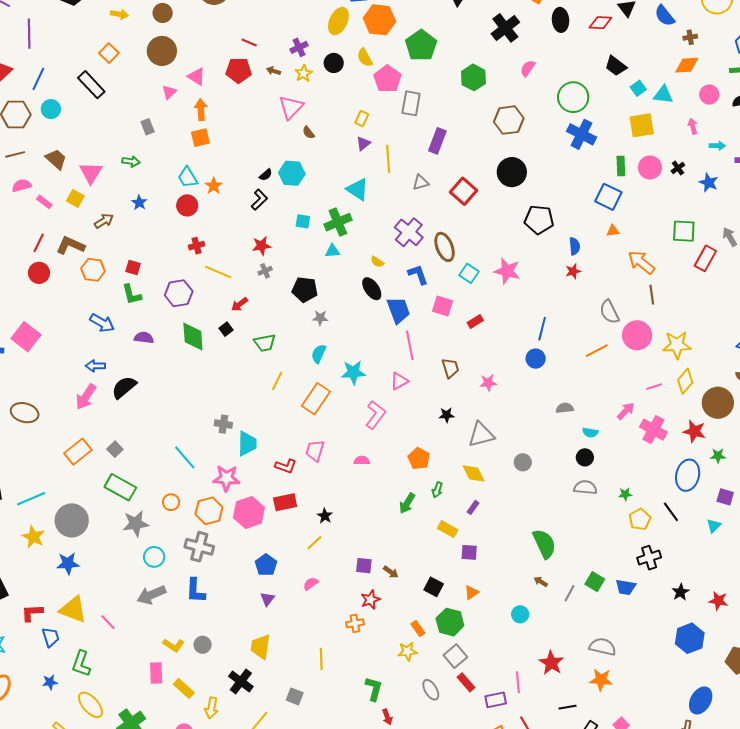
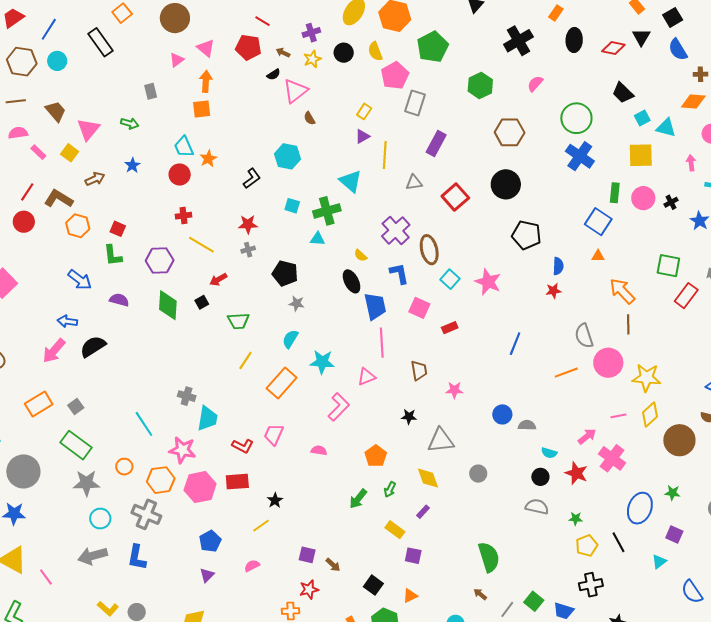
black semicircle: (266, 175) -> (274, 74), moved
blue circle: (536, 359) -> (502, 414), moved
red star: (694, 431) -> (576, 473), moved

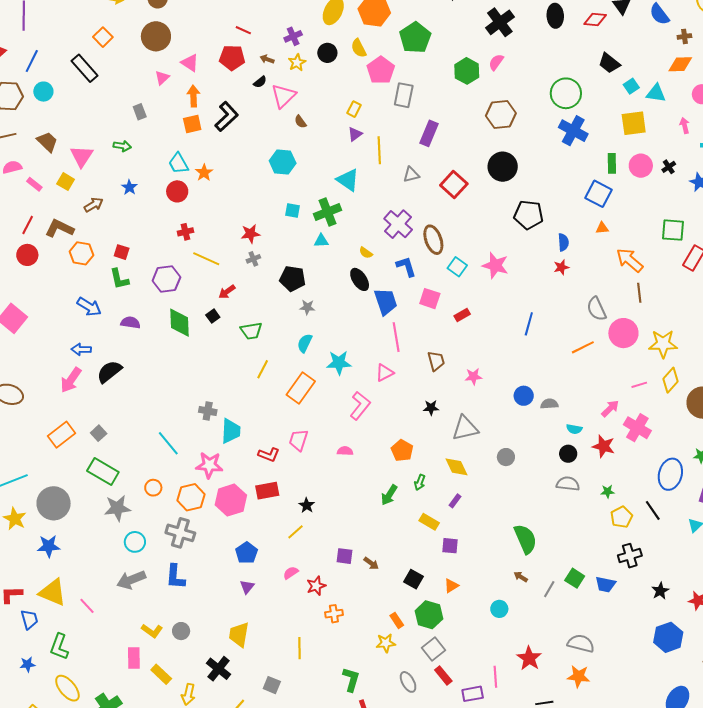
pink semicircle: (535, 84) -> (496, 62), moved
black L-shape: (252, 178) -> (227, 117), moved, size x1.4
red star: (309, 590) -> (316, 586), moved

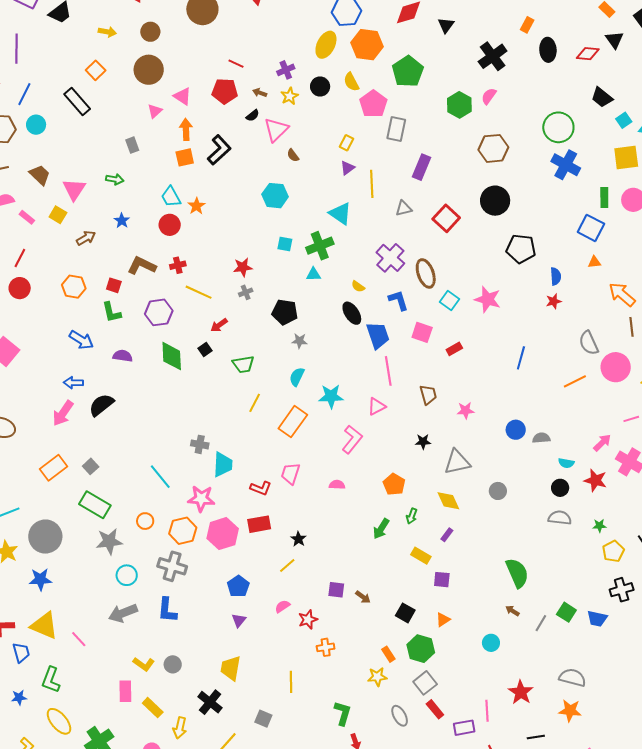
brown L-shape: (60, 228) -> (142, 266), moved

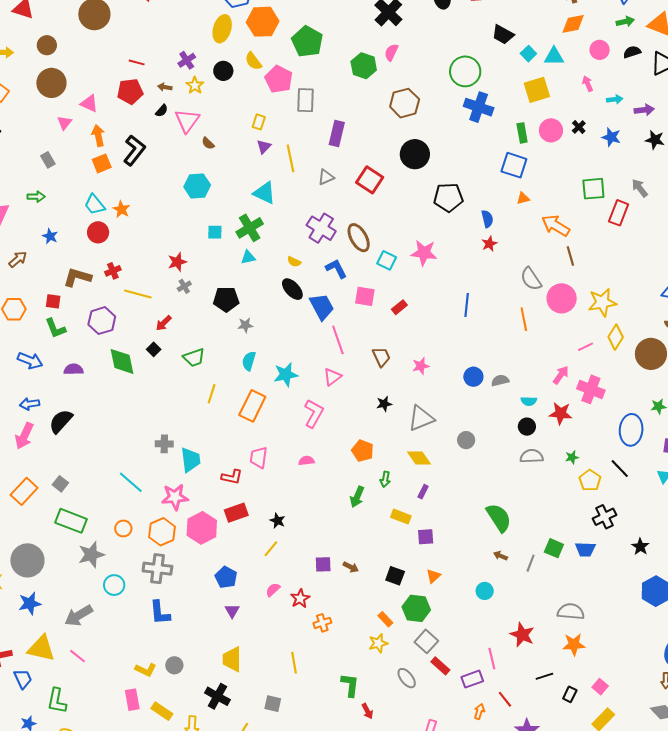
orange line: (575, 381) -> (524, 319), turned -65
gray arrow: (123, 613) -> (79, 616), moved

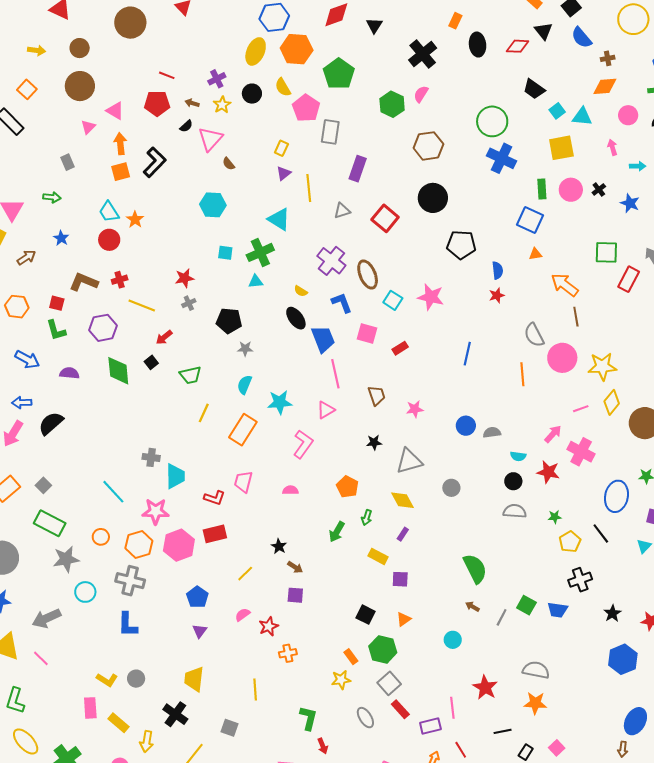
black star: (278, 521) -> (279, 546), moved
brown arrow: (351, 567) -> (295, 567), moved

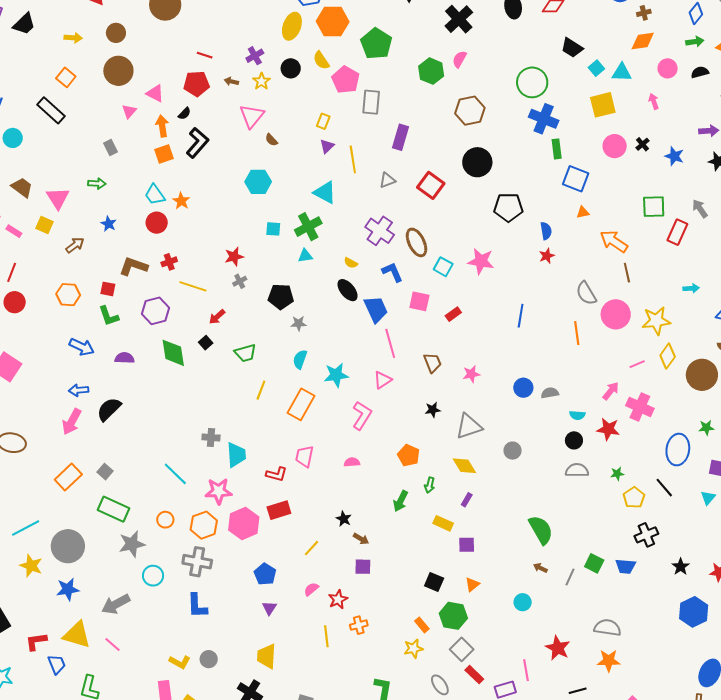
black semicircle: (186, 126) -> (184, 114), moved
cyan arrow: (638, 166) -> (691, 288), moved
green rectangle: (542, 189) -> (557, 149), moved
yellow line: (255, 690) -> (326, 636), moved

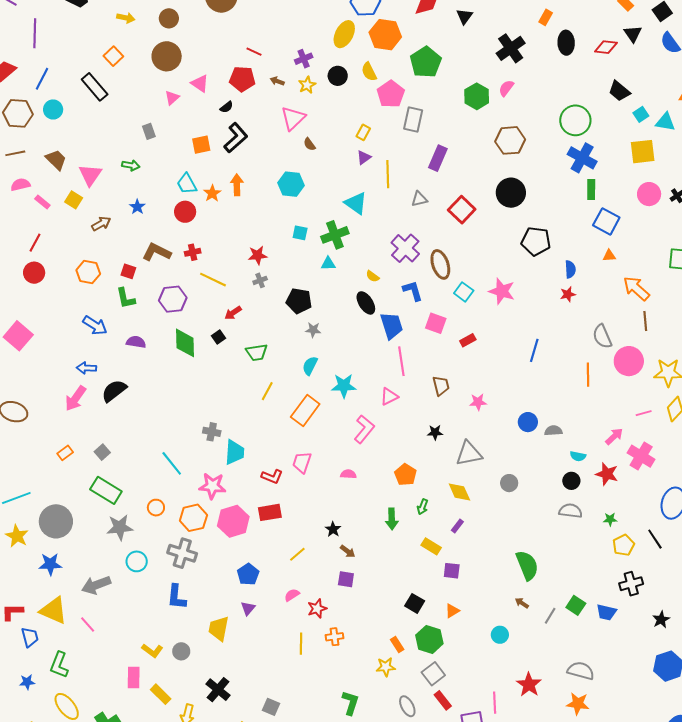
orange arrow: (162, 126) -> (237, 185), moved
orange rectangle: (68, 477) -> (65, 453), size x0.6
green arrow: (401, 501) -> (392, 519), turned -35
yellow trapezoid: (267, 656) -> (219, 629), moved

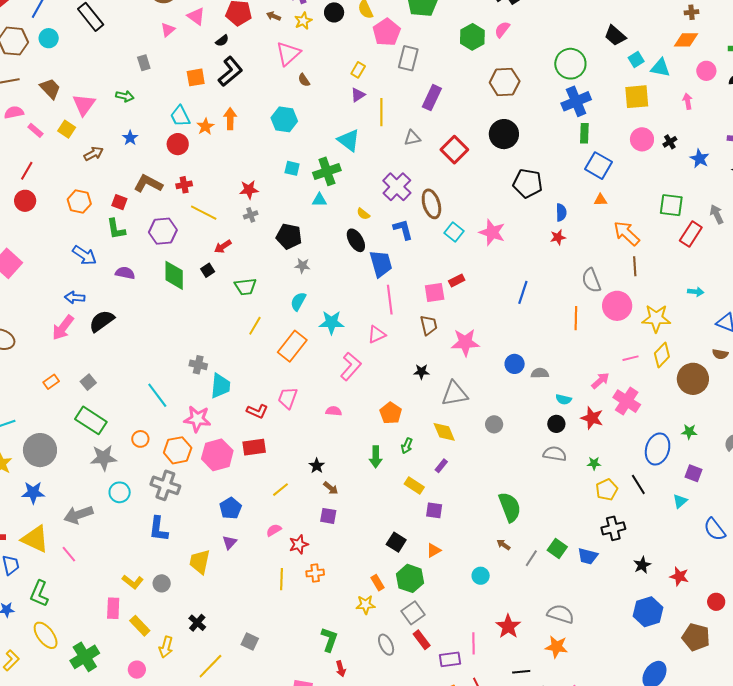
blue cross: (582, 158) -> (576, 101), turned 36
pink square: (436, 323) -> (435, 293), moved, turned -30
pink star: (478, 402) -> (465, 342), size x1.6
black cross: (218, 690) -> (197, 623), size x0.7

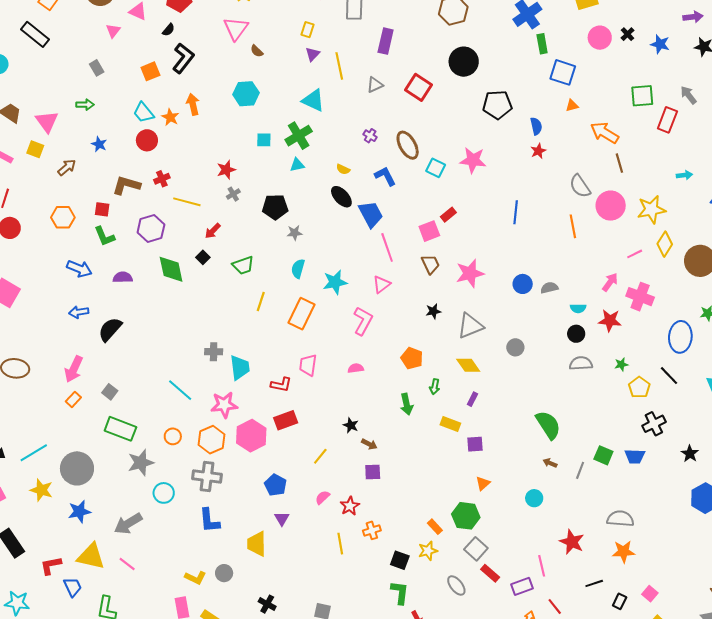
purple cross: (397, 187) -> (370, 136), size x0.5
pink arrow: (63, 328) -> (74, 369), moved
black square: (396, 542) -> (400, 560), moved

